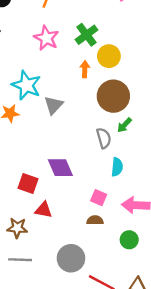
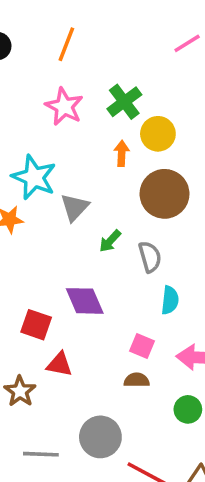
green arrow: (124, 125) -> (110, 241), moved
brown star: (17, 228) -> (20, 391), turned 30
gray line: (20, 260) -> (41, 454), moved

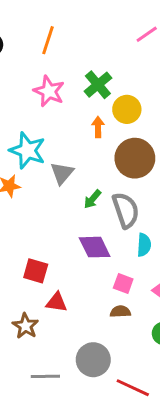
gray semicircle: (150, 257) -> (126, 210), size x1.4
purple diamond: (85, 301) -> (95, 247), moved

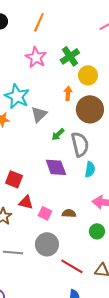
orange arrow: (98, 127) -> (68, 93), moved
pink square: (123, 284) -> (45, 213), moved

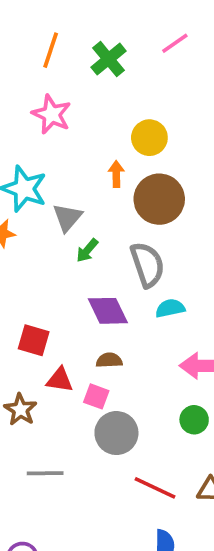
green cross: (70, 56) -> (109, 59), moved
green arrow: (58, 134) -> (87, 250), moved
cyan semicircle: (90, 169) -> (170, 308), turned -105
brown semicircle: (69, 213) -> (109, 360), moved
gray circle: (47, 244) -> (116, 433), moved

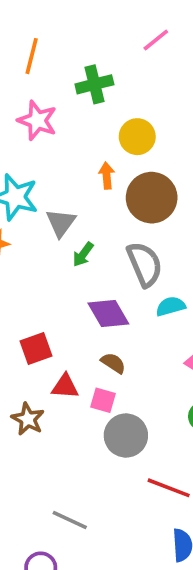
green cross: (109, 59) -> (94, 84), moved, turned 30
red square: (34, 340) -> (36, 348), turned -32
brown semicircle: (109, 360) -> (113, 363), turned 40
gray line: (45, 473) -> (70, 520), moved, turned 30

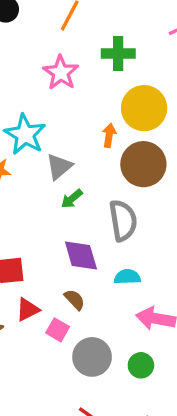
yellow circle: (137, 137) -> (144, 108), size x1.4
cyan semicircle: (171, 306) -> (127, 277), moved
red triangle: (65, 386) -> (28, 310), turned -45
gray circle: (126, 435) -> (92, 357), moved

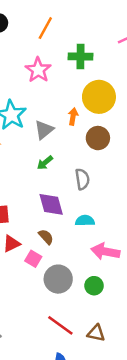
brown circle: (143, 164) -> (98, 138), size x0.7
gray triangle: (59, 167) -> (44, 130), moved
gray semicircle: (123, 221) -> (82, 179), size x0.7

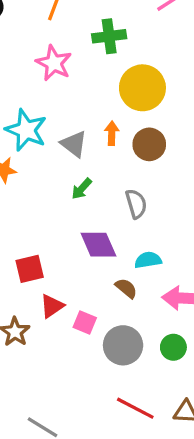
orange arrow: (73, 117) -> (112, 133), moved
gray triangle: (44, 130) -> (74, 144), turned -35
brown semicircle: (46, 237) -> (126, 288), moved

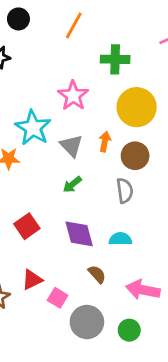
pink star: (54, 63) -> (73, 96), moved
gray semicircle: (136, 204) -> (125, 191), moved
cyan semicircle: (148, 260) -> (120, 239), moved
red square: (30, 269) -> (27, 226), moved, turned -30

